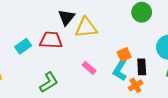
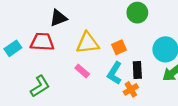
black triangle: (66, 17) -> (58, 18), turned 30
yellow triangle: (86, 28) -> (88, 43), moved
orange square: (124, 54) -> (119, 47), moved

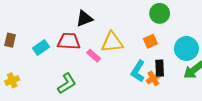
orange square: (119, 47) -> (150, 41), moved
pink rectangle: (82, 71) -> (94, 56), moved
orange cross: (131, 89) -> (153, 78), moved

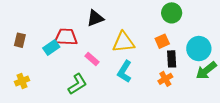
red trapezoid: (69, 41) -> (66, 37), moved
pink rectangle: (94, 56) -> (92, 59), moved
black rectangle: (160, 68) -> (172, 59), moved
cyan L-shape: (138, 71) -> (125, 72), moved

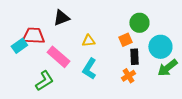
green circle: (172, 13) -> (139, 23), moved
yellow triangle: (123, 42) -> (88, 41), size x0.6
pink rectangle: (92, 59) -> (58, 57), size x1.6

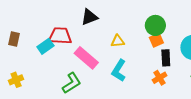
green circle: (139, 23) -> (155, 25), moved

